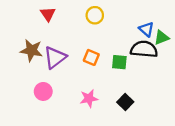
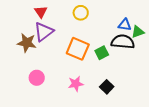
blue triangle: (146, 29) -> (125, 25), turned -32
purple triangle: (55, 57) -> (44, 32), moved
orange square: (91, 57) -> (78, 49), size x1.6
green square: (119, 62) -> (102, 53), turned -32

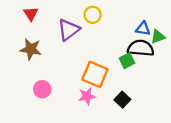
red triangle: (41, 12) -> (31, 14), moved
purple triangle: (44, 32) -> (69, 30), moved
orange square: (78, 49) -> (95, 74), moved
green square: (102, 53) -> (127, 61), moved

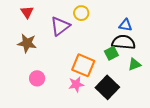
green triangle: (158, 37) -> (134, 64), moved
black square: (122, 100) -> (107, 87), size x1.6

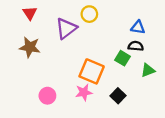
black semicircle: (123, 42) -> (136, 46), size x0.6
green square: (111, 53) -> (122, 58), turned -32
pink circle: (37, 78) -> (47, 96), moved
black square: (107, 87) -> (118, 96), size x0.6

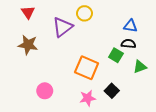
pink star: (84, 92) -> (88, 98), moved

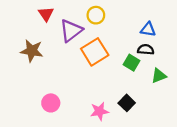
red triangle: (28, 12) -> (46, 14), moved
orange square: (87, 68) -> (95, 52), moved, turned 35

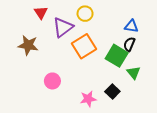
black semicircle: (146, 50) -> (129, 44), turned -72
green square: (131, 63) -> (117, 56), size x1.5
green triangle: (159, 76) -> (133, 73), moved, turned -48
pink circle: (51, 103) -> (52, 81), moved

